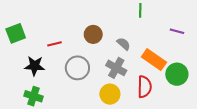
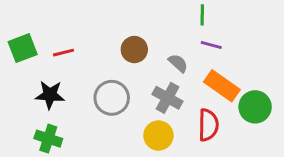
purple line: (177, 31) -> (211, 45), moved
red line: (54, 44) -> (63, 53), moved

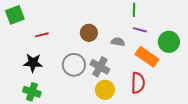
green square: (23, 48) -> (15, 15), moved
gray semicircle: (178, 63) -> (118, 42), turned -32
gray cross: (168, 98) -> (100, 67), moved
green circle: (255, 107) -> (169, 42), moved

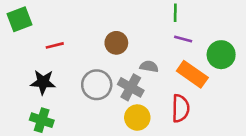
gray semicircle: (118, 42) -> (149, 66), moved

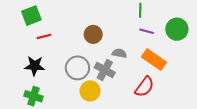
green square: (19, 19) -> (31, 16), moved
green circle: (221, 55) -> (177, 29), moved
red semicircle: (181, 108) -> (144, 87), turned 35
yellow circle: (137, 118) -> (90, 91), moved

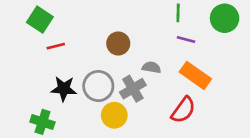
green square: (31, 16) -> (40, 20), turned -36
green circle: (177, 29) -> (225, 18), moved
black star: (35, 66) -> (64, 89), moved
gray cross: (105, 70) -> (133, 89), turned 30

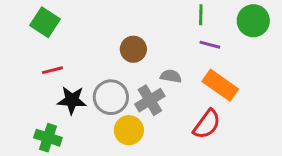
red line: (56, 46) -> (52, 70), moved

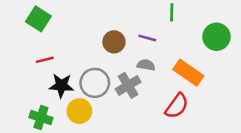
green circle: (253, 21) -> (217, 37), moved
purple line: (210, 45) -> (147, 38), moved
yellow circle: (129, 130) -> (79, 111), moved

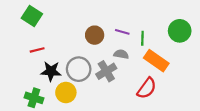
green line: (172, 12) -> (142, 38), moved

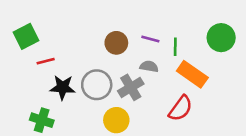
green square: (32, 16) -> (26, 36), moved, turned 30
yellow circle: (66, 93) -> (116, 120), moved

